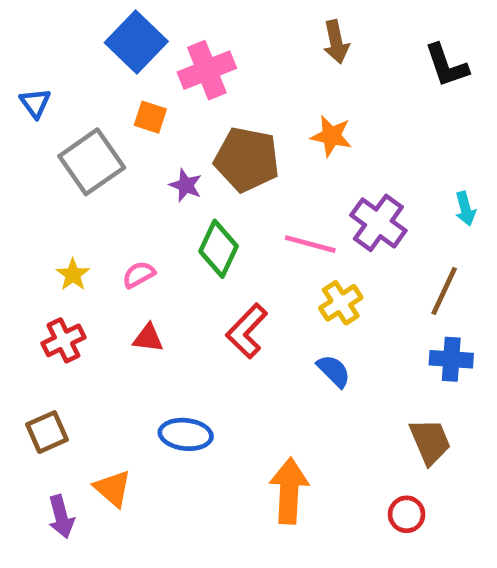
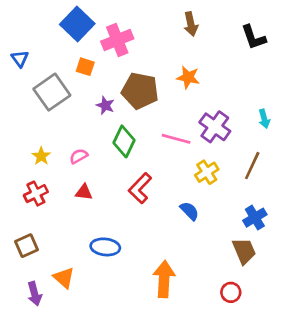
yellow cross: (341, 303) -> (207, 172), moved
blue cross: (451, 359) -> (255, 218), moved, turned -35

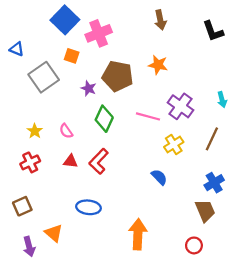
blue triangle: (20, 59) -> (17, 49), turned -32
pink semicircle: (79, 156) -> (66, 131), turned -96
red L-shape: (140, 188) -> (99, 161), moved

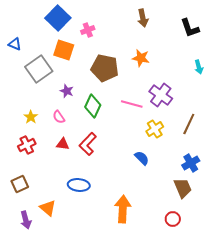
pink cross: (99, 33) -> (88, 30), size x0.6
orange square: (72, 56) -> (64, 50), size x1.5
purple star: (89, 88) -> (67, 91), moved
cyan arrow: (222, 100) -> (199, 67), moved

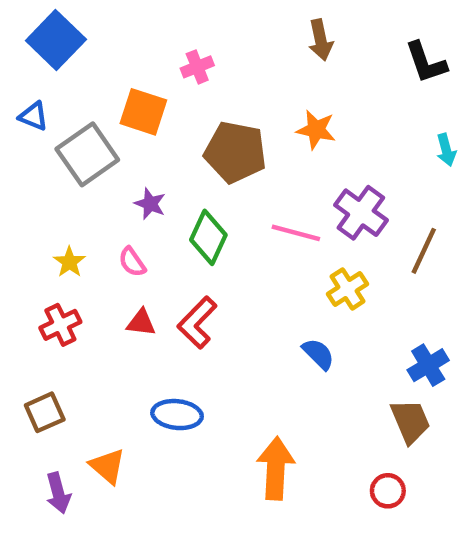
blue square: (58, 18) -> (56, 40), moved
blue triangle: (15, 44) -> (34, 116), moved
brown line: (189, 124) -> (424, 251), moved

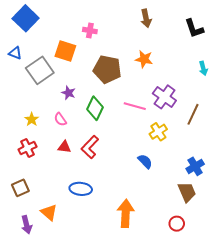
pink cross: (197, 67) -> (90, 31), turned 32

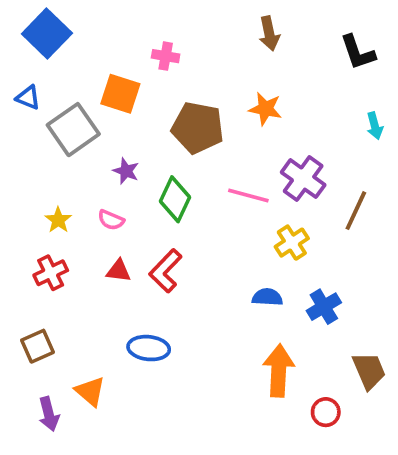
pink semicircle: (60, 119) -> (111, 220), turned -32
blue semicircle: (145, 161) -> (267, 297), turned -42
blue cross: (195, 166) -> (324, 307), moved
brown trapezoid: (187, 192) -> (369, 371), moved
orange arrow: (126, 213) -> (279, 371), moved

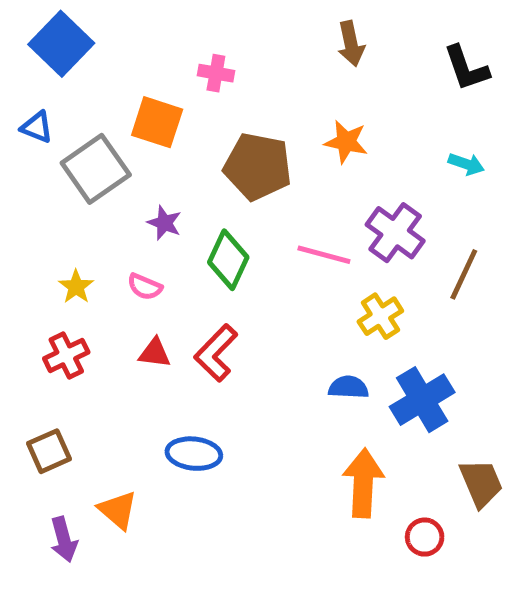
cyan arrow: (375, 126) -> (466, 164), moved, turned -56
blue cross: (324, 307) -> (422, 400), size x1.4

